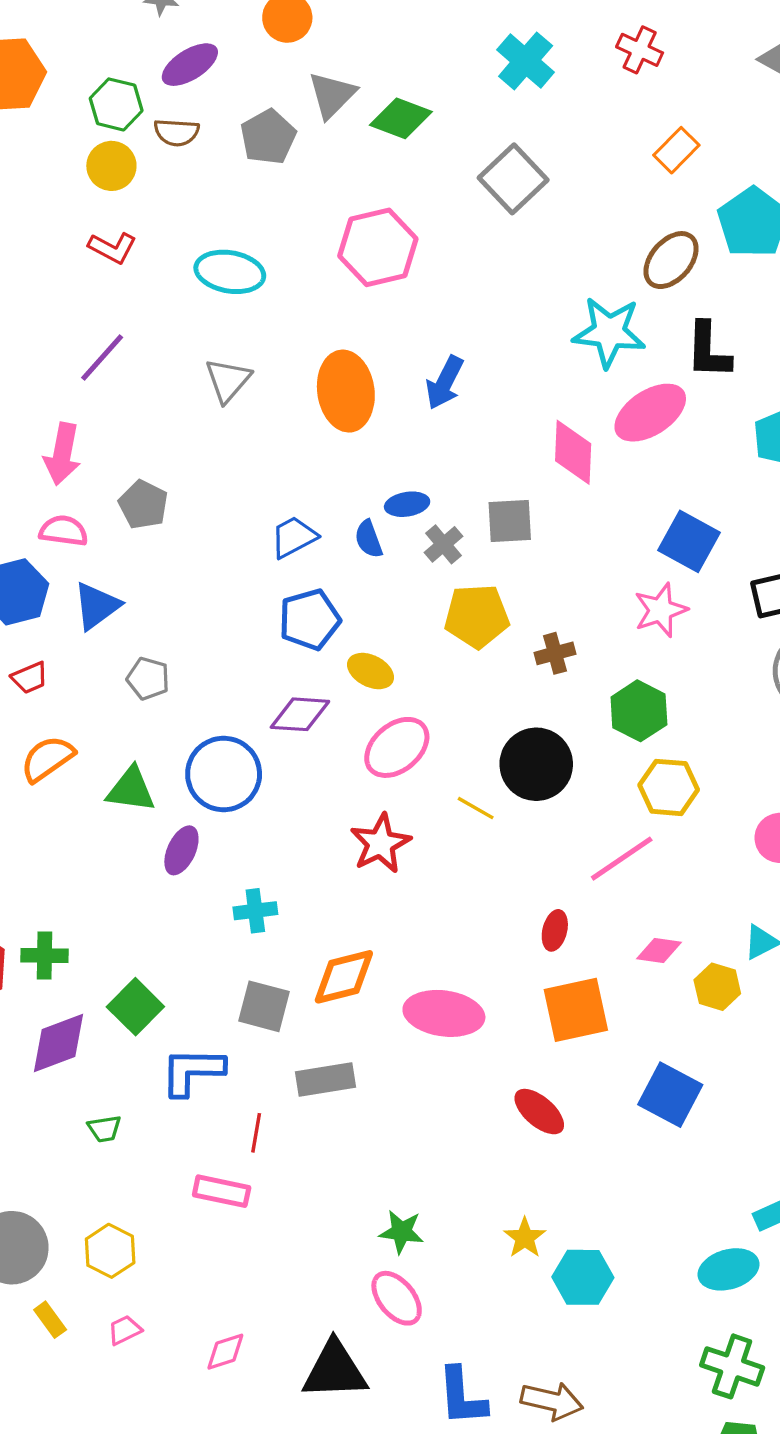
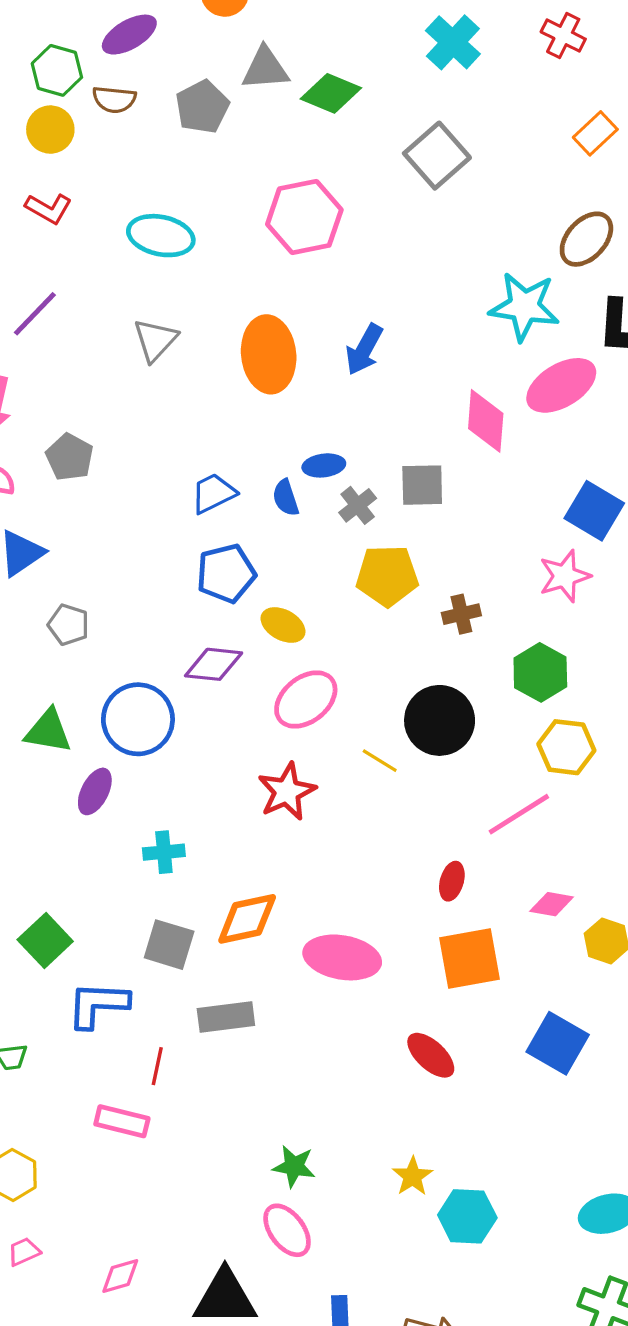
gray triangle: (332, 95) -> (265, 69), turned 39

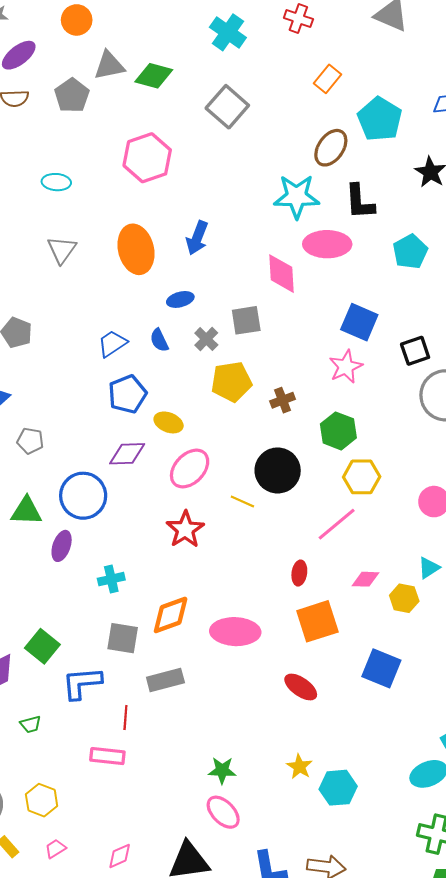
cyan ellipse: (161, 236) -> (56, 182), size x0.7
pink ellipse: (561, 385) -> (327, 244), turned 39
blue ellipse: (324, 465) -> (180, 299), moved

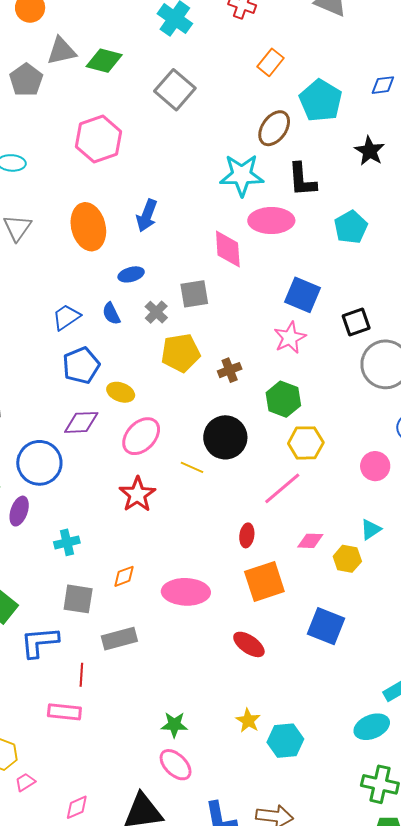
orange diamond: (171, 615) -> (124, 576), size x0.6
pink trapezoid: (55, 849) -> (25, 782), moved

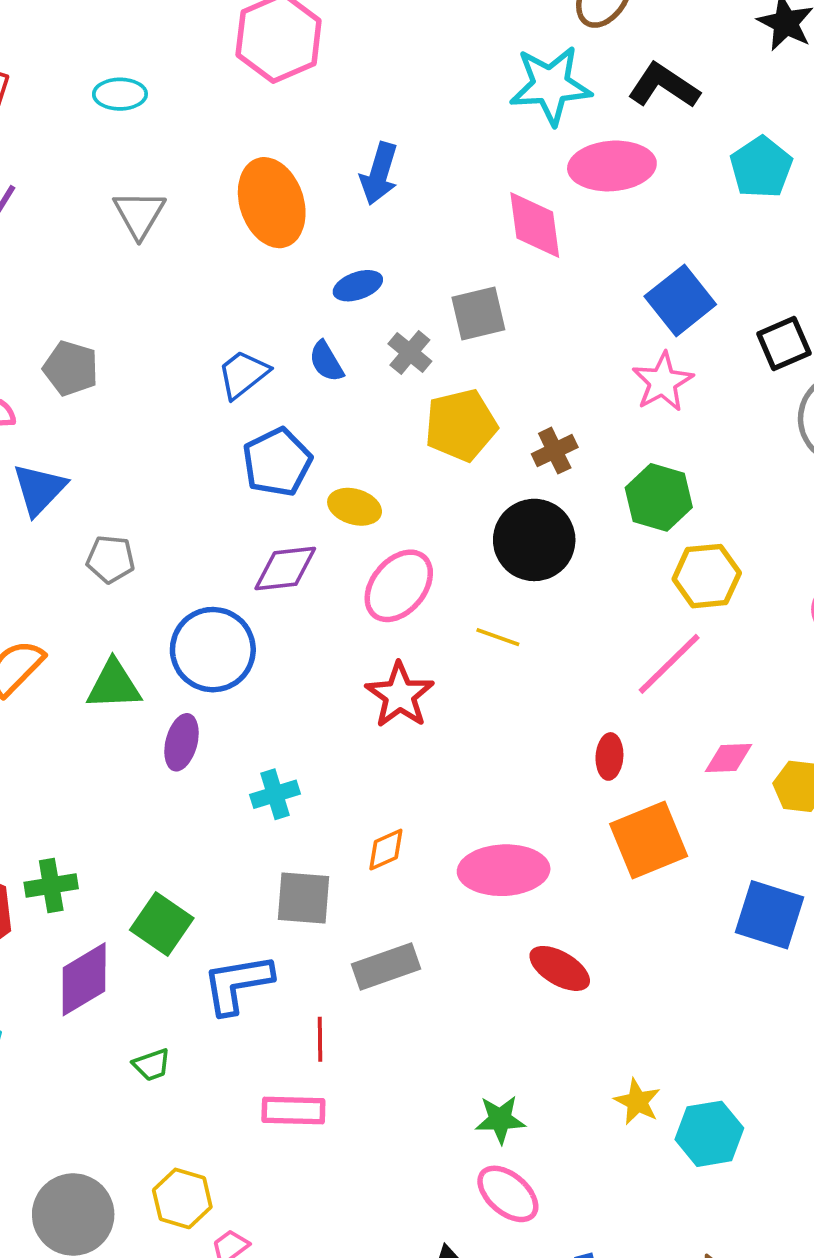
black L-shape: (302, 180) -> (664, 86), turned 132
blue square: (302, 295) -> (680, 300), turned 33
black circle: (225, 437) -> (534, 540), moved
red ellipse: (249, 644) -> (560, 968), moved

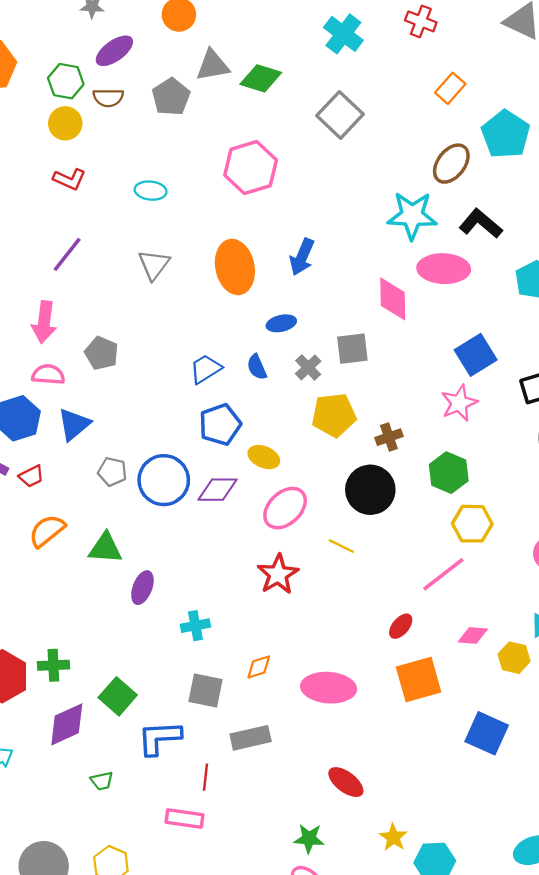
blue circle: (213, 650) -> (164, 480), moved
red ellipse: (609, 756) -> (401, 626), turned 30
red ellipse: (560, 968) -> (346, 782), moved

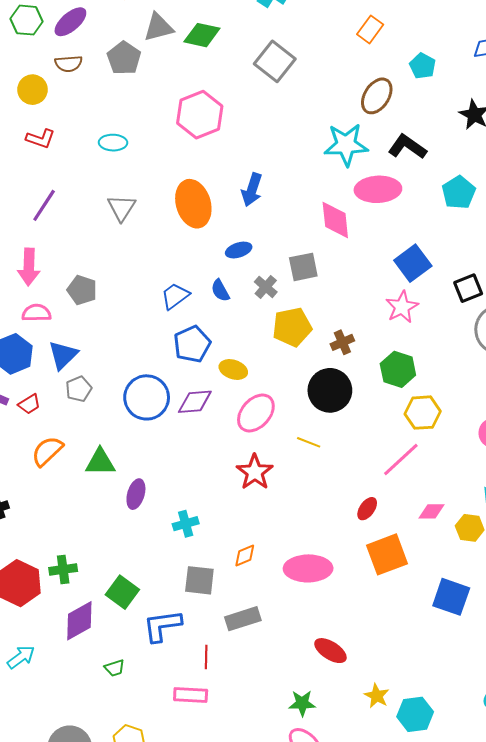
green hexagon: (66, 81) -> (27, 20), moved
cyan pentagon: (506, 134) -> (423, 66), size x0.6
gray pentagon: (112, 472) -> (79, 389), moved, turned -30

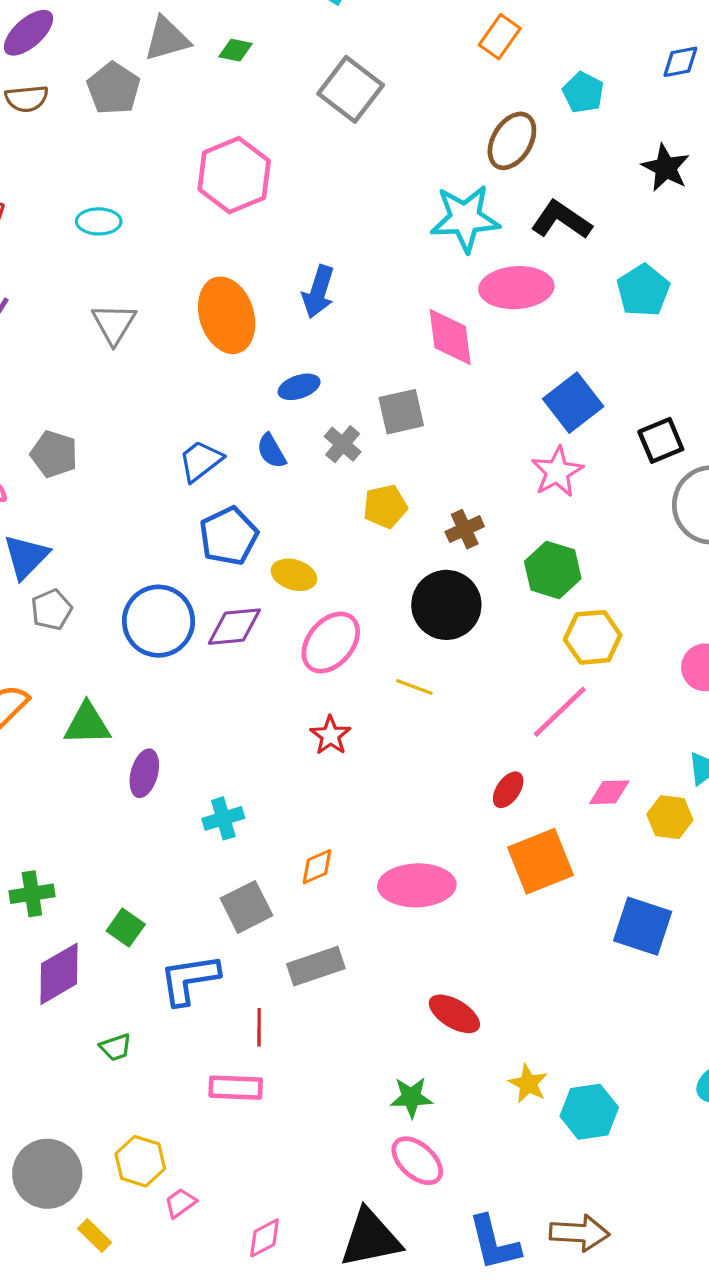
green diamond: (202, 35) -> (235, 50), size x0.6
yellow pentagon: (292, 327) -> (385, 506), size x0.7
red star: (255, 472) -> (330, 735), size x0.7
gray square: (199, 580) -> (246, 907), turned -32
green square: (122, 592) -> (126, 928), size x0.7

